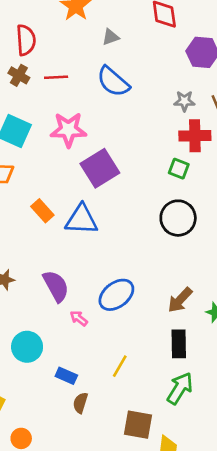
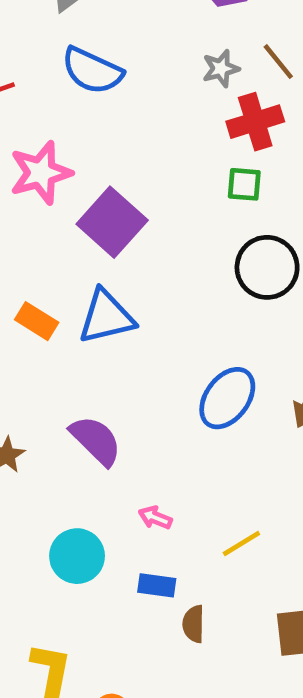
blue ellipse: (116, 295) -> (227, 398), moved
pink arrow: (79, 318) -> (155, 518), moved
yellow line: (120, 366) -> (241, 544), turned 45

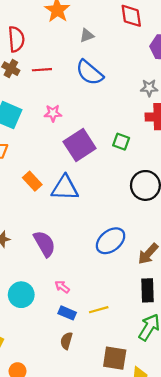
pink star: (41, 173) -> (53, 113), size x0.6
green square: (244, 184) -> (121, 142), moved
blue rectangle: (157, 585) -> (67, 313), moved

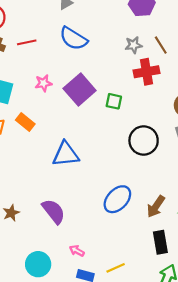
purple square: (80, 145) -> (80, 89), moved
orange rectangle: (32, 181) -> (25, 122), moved

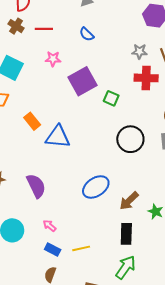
blue semicircle: (73, 38) -> (87, 34), size x0.6
pink star: (43, 83) -> (53, 59), moved
orange rectangle: (25, 122) -> (32, 121), moved

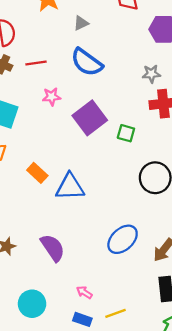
blue semicircle: (87, 34) -> (87, 62), size x1.8
pink arrow: (50, 226) -> (84, 292), moved

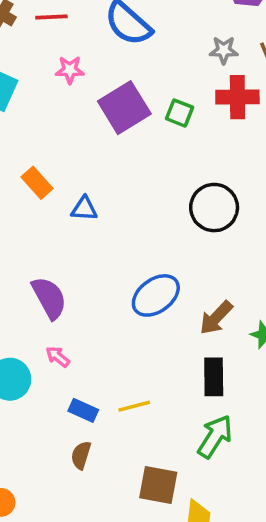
green square: (126, 133) -> (180, 113), moved
blue triangle: (70, 187) -> (84, 209), size x0.6
pink arrow: (84, 292) -> (58, 357), moved

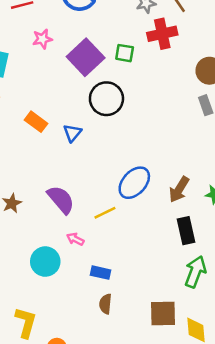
black circle: (214, 208) -> (106, 99), moved
blue triangle: (84, 209) -> (72, 133), turned -42
yellow line: (134, 406) -> (105, 213), moved

